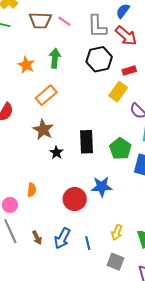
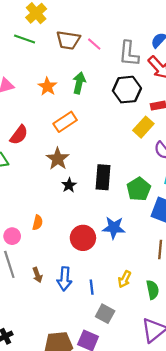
blue arrow: (62, 238) -> (65, 279), turned -30
gray square: (116, 262) -> (105, 314), moved

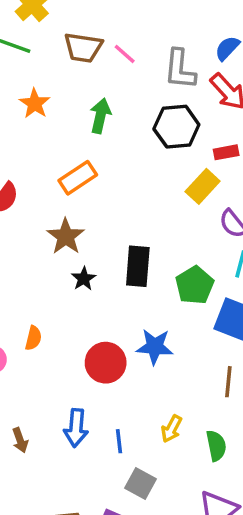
orange star: (47, 87) -> (35, 104), moved
brown arrow: (37, 275) -> (20, 440), moved

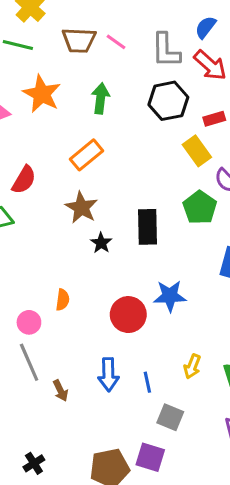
orange star: (35, 104) -> (42, 94), size x1.4
yellow rectangle: (203, 186) -> (197, 151), turned -72
green pentagon: (195, 285) -> (200, 207), moved

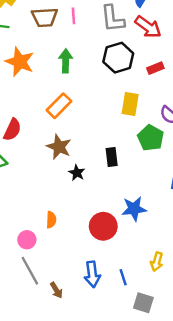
pink line: (116, 42) -> (73, 16), turned 56
yellow rectangle: (197, 151) -> (130, 104), moved, turned 50
black rectangle: (147, 227) -> (112, 157), size x0.7

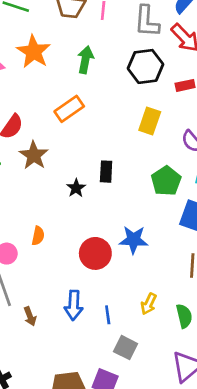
green pentagon: (151, 138) -> (166, 181), moved
brown star: (59, 147) -> (34, 155), moved
black rectangle: (112, 157) -> (106, 172), moved

